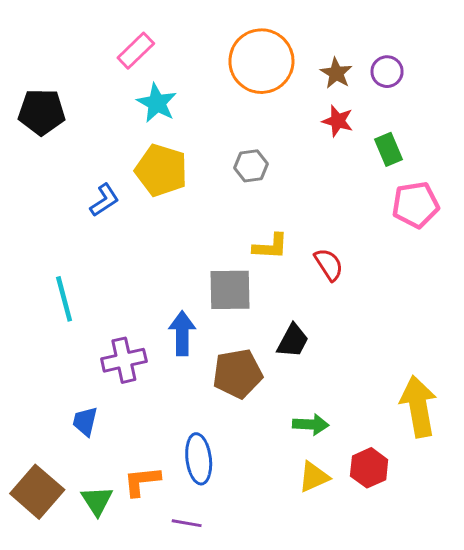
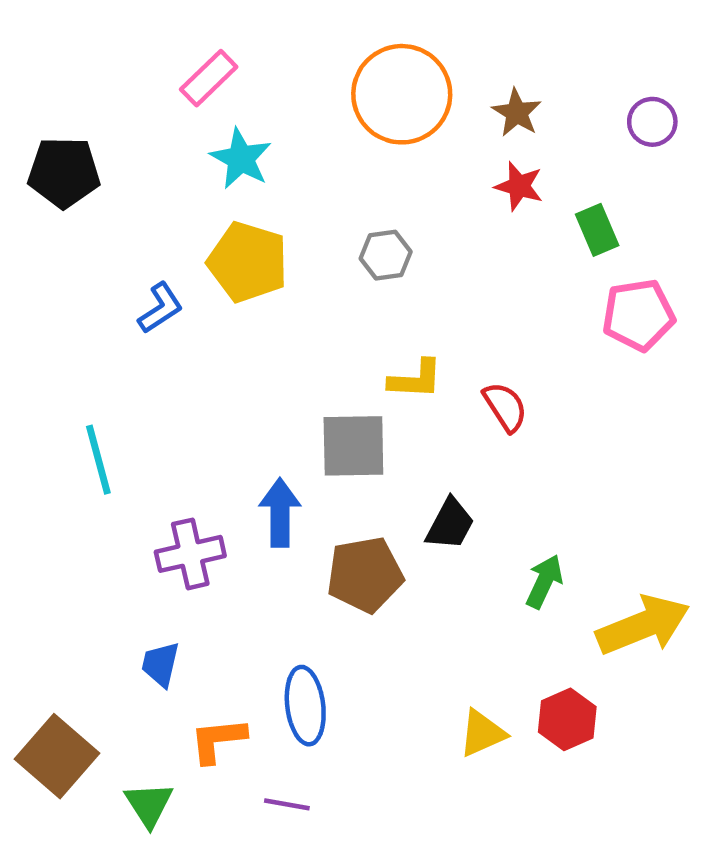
purple circle: (387, 72) -> (652, 122), moved
yellow arrow: (418, 407) -> (643, 625), turned 78
blue trapezoid: (85, 421) -> (160, 664), moved
green arrow: (311, 424) -> (544, 581), moved, turned -68
green triangle: (97, 501) -> (149, 804), moved

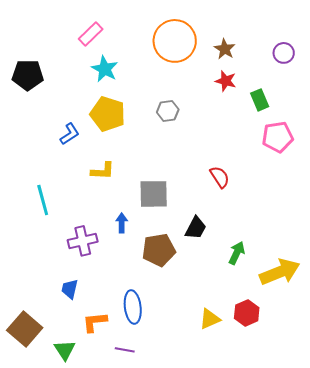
yellow L-shape: (416, 379) -> (103, 171), moved
blue arrow: (280, 513) -> (122, 223), size x0.7

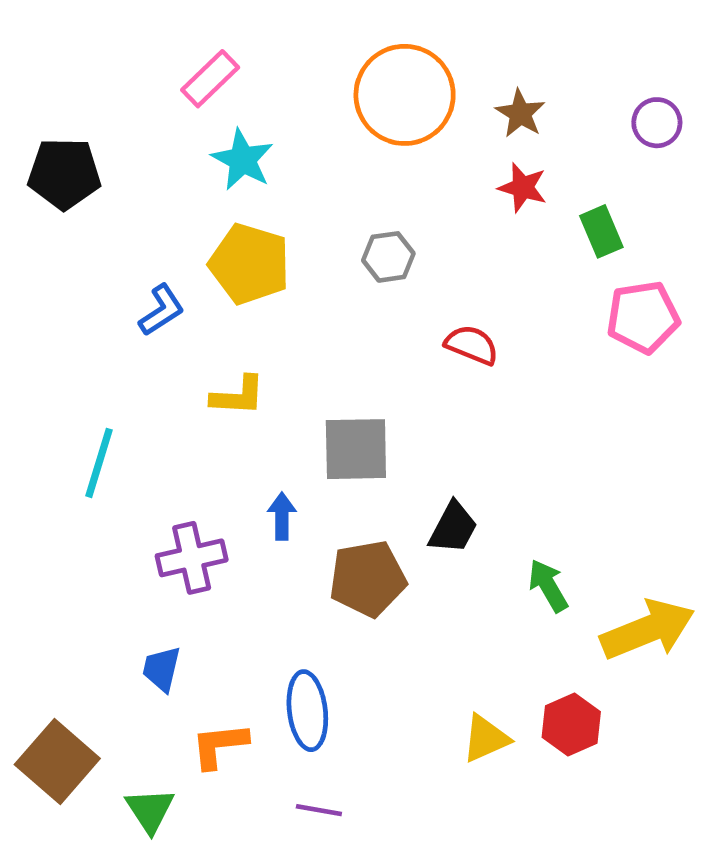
red semicircle: (220, 177) -> (472, 345), moved, turned -35
cyan line: (43, 200) -> (99, 463), turned 32
green arrow: (237, 253) -> (548, 586), turned -55
purple line: (125, 350) -> (319, 810), moved

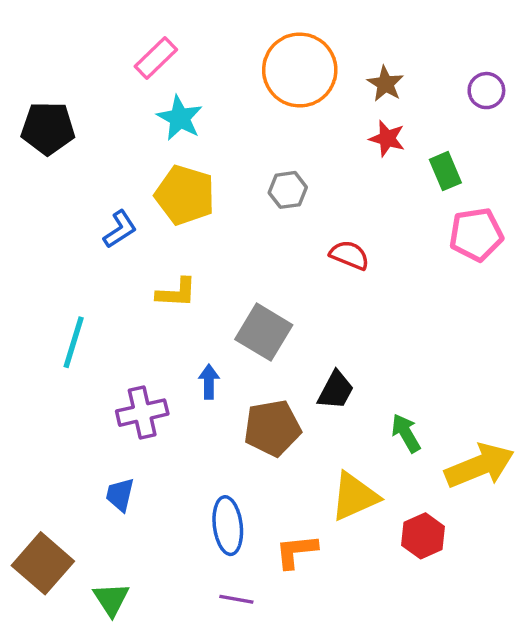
gray square: (356, 449) -> (264, 332), turned 32
yellow triangle: (486, 738) -> (355, 496), moved, size x1.4
orange L-shape: (219, 745) -> (296, 551), moved

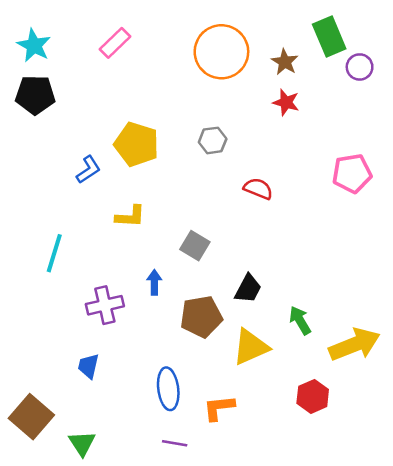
cyan star: (180, 118) -> (34, 45), moved
green rectangle: (445, 171) -> (329, 37), moved, size x1.4
gray square: (264, 332) -> (195, 246), size x0.7
yellow triangle: (355, 496) -> (251, 347), moved

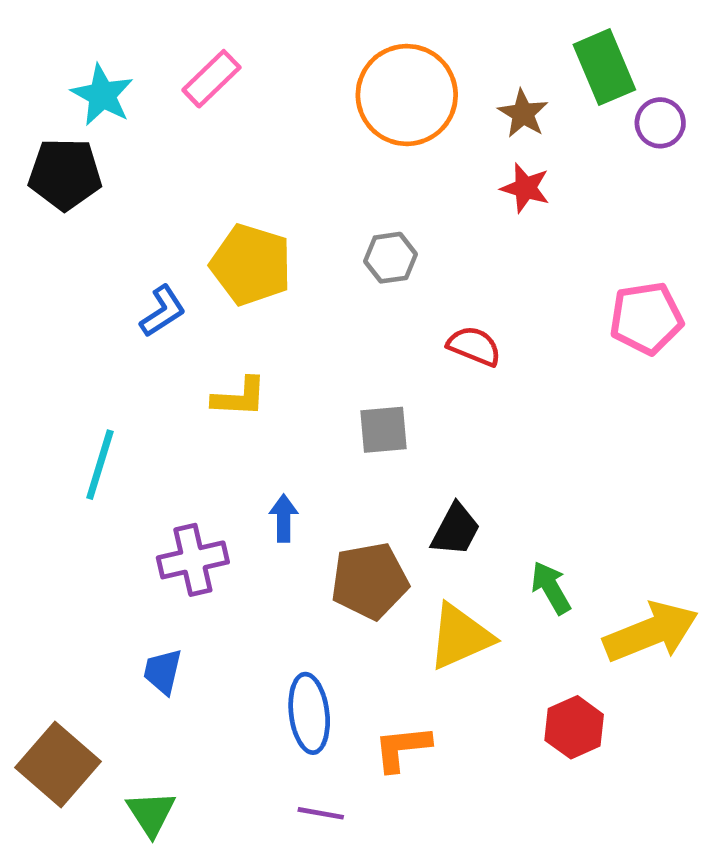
cyan star: (34, 45) -> (102, 95), moved
gray square: (195, 246) -> (384, 430), moved, turned -36

